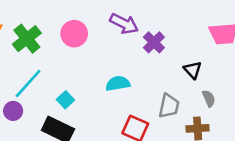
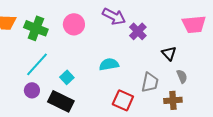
green cross: (27, 39) -> (36, 28), turned -30
purple circle: (13, 111) -> (32, 90), moved

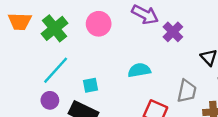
green cross: (36, 28) -> (55, 28), turned 30
cyan square: (67, 77) -> (90, 85), turned 32

